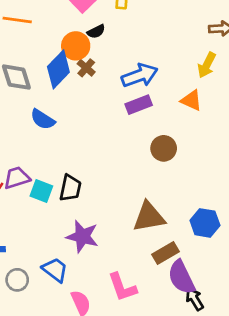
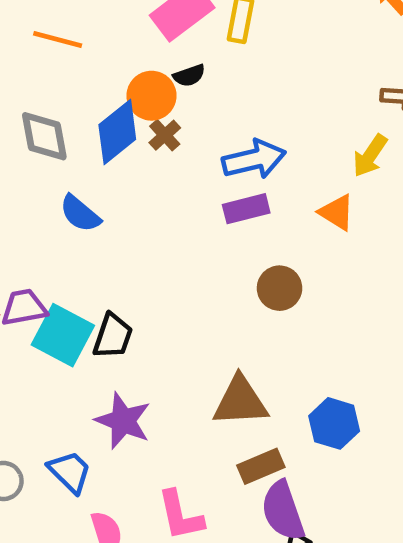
cyan square: (41, 191) -> (63, 335), size x1.5

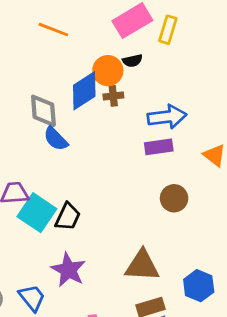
brown cross: (165, 135) -> (113, 96), turned 30
gray diamond: (44, 136) -> (43, 111), moved

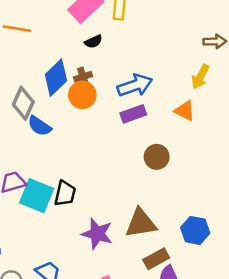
orange circle: (108, 71) -> (82, 95), moved
gray diamond: (43, 111) -> (23, 103), turned 40
purple star: (68, 270) -> (97, 234), moved

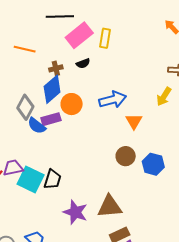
brown cross: (83, 77) -> (56, 68), moved
orange triangle: (185, 111) -> (134, 121), moved, turned 30
purple rectangle: (133, 114) -> (51, 119), moved
blue hexagon: (195, 230) -> (153, 164), moved

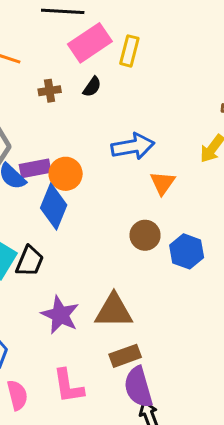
black semicircle: (83, 63) -> (92, 87), turned -40
blue diamond: (52, 89) -> (54, 207), moved, turned -32
orange circle: (72, 104) -> (66, 174), moved

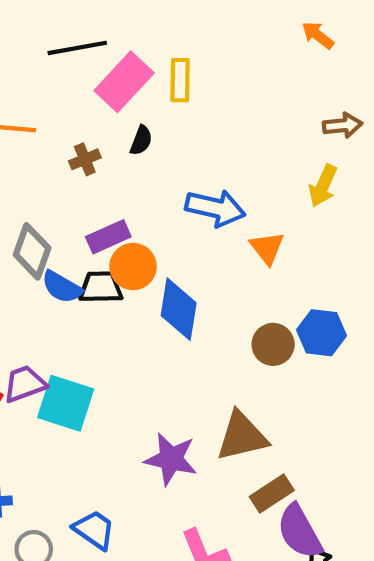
blue arrow: (133, 146) -> (215, 208), turned 36
purple rectangle: (35, 168) -> (108, 237), moved
blue diamond: (54, 207) -> (179, 309), moved
brown circle: (145, 235) -> (273, 344), moved
black trapezoid: (30, 261) -> (101, 287), moved, turned -100

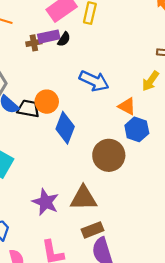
purple rectangle: (108, 237) -> (49, 37), moved
orange triangle: (267, 248) -> (127, 106), moved, turned -36
blue hexagon: (322, 333) -> (137, 129), moved
brown circle: (273, 344) -> (109, 155), size x1.5

